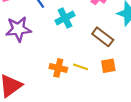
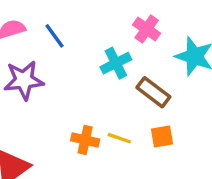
cyan cross: (65, 18) -> (116, 63), moved

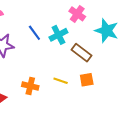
blue line: (54, 36) -> (34, 33), moved
orange cross: (85, 140) -> (30, 86), moved

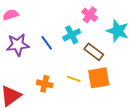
blue line: (34, 33) -> (47, 43), moved
orange square: (87, 80) -> (99, 78), size x1.6

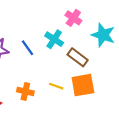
cyan cross: (72, 35) -> (54, 39), turned -30

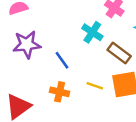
blue line: (27, 48) -> (62, 60), moved

